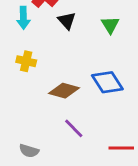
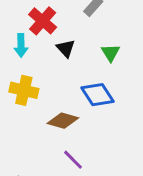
yellow cross: (26, 61) -> (24, 90), size x1.4
blue diamond: (107, 82) -> (98, 95), moved

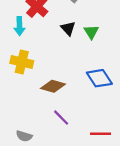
black triangle: (66, 48) -> (68, 28), moved
blue diamond: (98, 95) -> (99, 78), moved

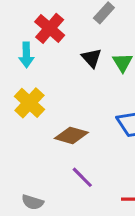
yellow cross: (22, 62) -> (29, 103), turned 30

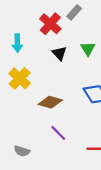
red cross: (50, 28) -> (50, 24), moved
black triangle: (92, 58) -> (59, 53), moved

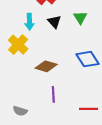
cyan arrow: (17, 43) -> (29, 22), moved
purple line: (58, 133) -> (53, 94), turned 42

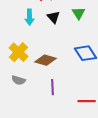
yellow cross: (18, 45) -> (18, 52), moved
gray semicircle: (20, 111) -> (18, 80), moved

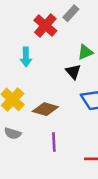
green triangle: (78, 13) -> (85, 52), turned 40
black triangle: (54, 17) -> (73, 72), moved

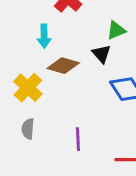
brown diamond: (45, 109) -> (63, 66), moved
gray semicircle: (13, 133) -> (28, 129), turned 77

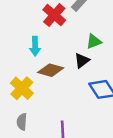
black triangle: (101, 54) -> (82, 61), turned 35

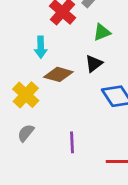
green triangle: (94, 41) -> (102, 32), moved
gray semicircle: (22, 122) -> (26, 133), turned 35

